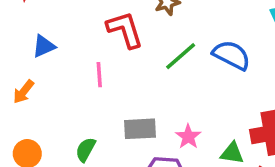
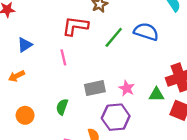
red L-shape: (125, 30) -> (75, 26), turned -56
orange arrow: (23, 92) -> (16, 76), turned 35

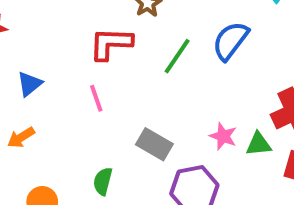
blue semicircle: (146, 32) -> (231, 41), turned -65
gray rectangle: (95, 88) -> (154, 144), turned 48
pink star: (127, 88) -> (223, 136), moved

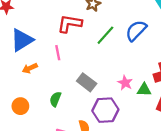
blue triangle: (30, 84) -> (22, 40), size x1.6
orange arrow: (21, 137) -> (30, 68), moved

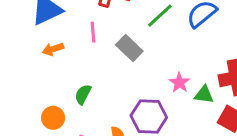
gray rectangle: (87, 82) -> (129, 48), moved
orange circle: (20, 106) -> (53, 118), moved

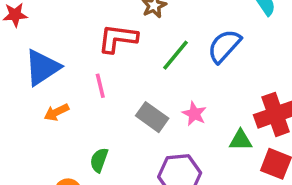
gray rectangle: (129, 48) -> (152, 117), moved
pink star: (179, 83) -> (194, 114), moved

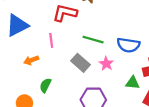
blue semicircle: (224, 46) -> (128, 45), moved, turned -130
green line: (176, 55) -> (93, 40), moved, turned 60
orange arrow: (56, 112) -> (31, 60), moved

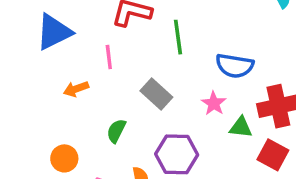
green line: (93, 40) -> (178, 37), moved, turned 66
pink star: (106, 64) -> (214, 103), moved
green semicircle: (45, 85) -> (116, 131), moved

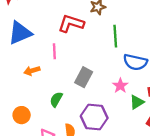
green line: (178, 37) -> (115, 36), moved
gray rectangle: (156, 94) -> (84, 77), turned 72
green triangle: (241, 127) -> (137, 102), turned -42

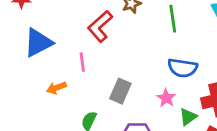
red L-shape: (71, 23) -> (100, 26), turned -55
green line: (115, 36) -> (173, 19), moved

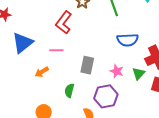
pink line: (82, 62) -> (56, 50), turned -72
pink star: (166, 98) -> (117, 71), moved

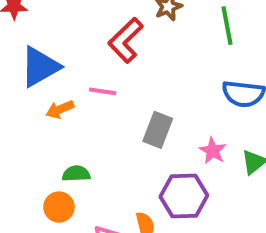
orange arrow: (42, 72) -> (60, 109), moved
green semicircle: (69, 91) -> (76, 174), moved, turned 64

